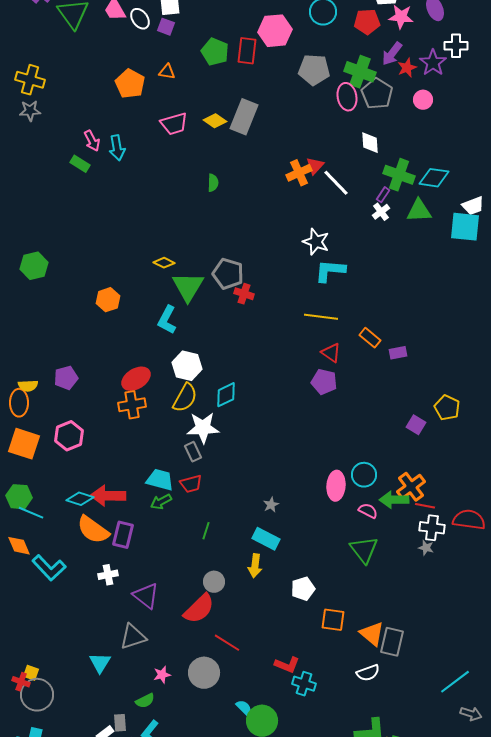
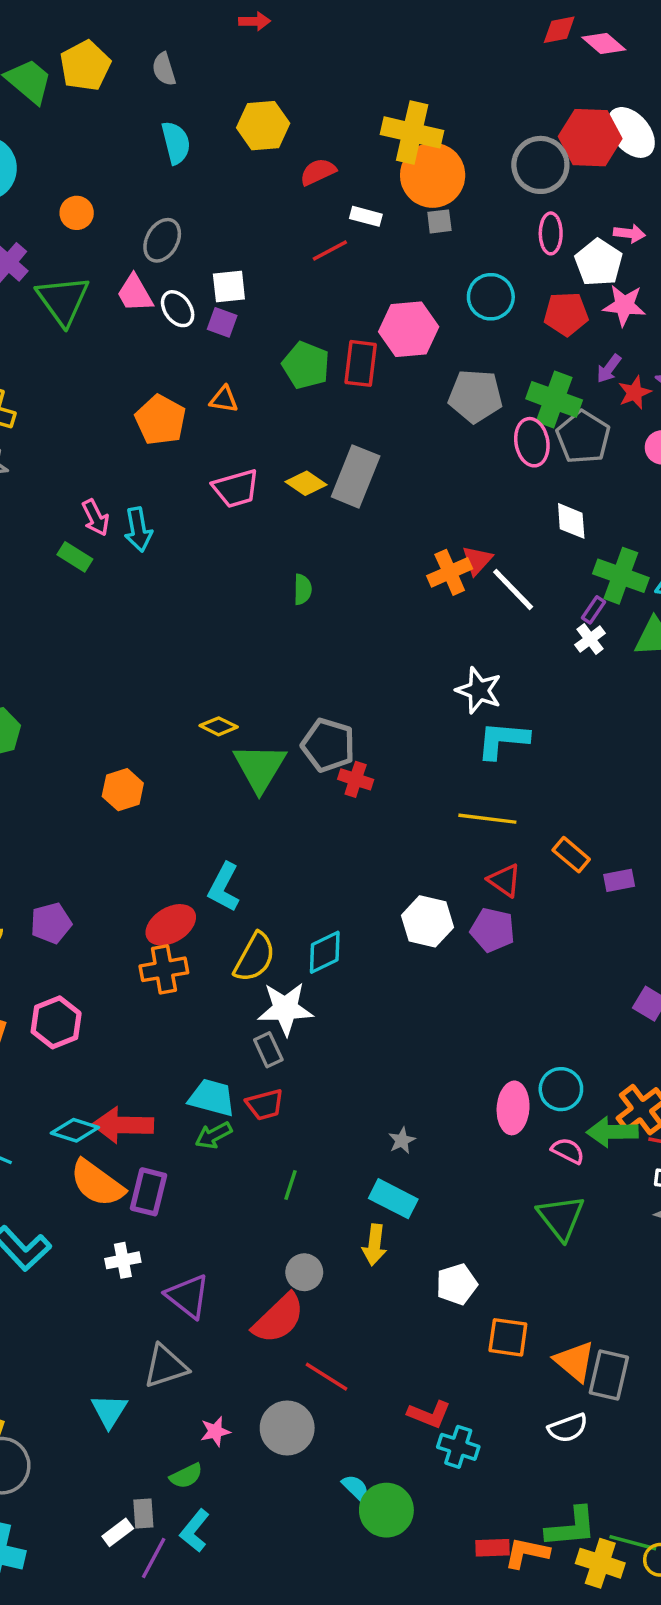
purple arrow: (392, 54) -> (609, 369), size x0.7
cyan L-shape: (167, 320) -> (224, 887), moved
white hexagon: (187, 366) -> (427, 921), moved

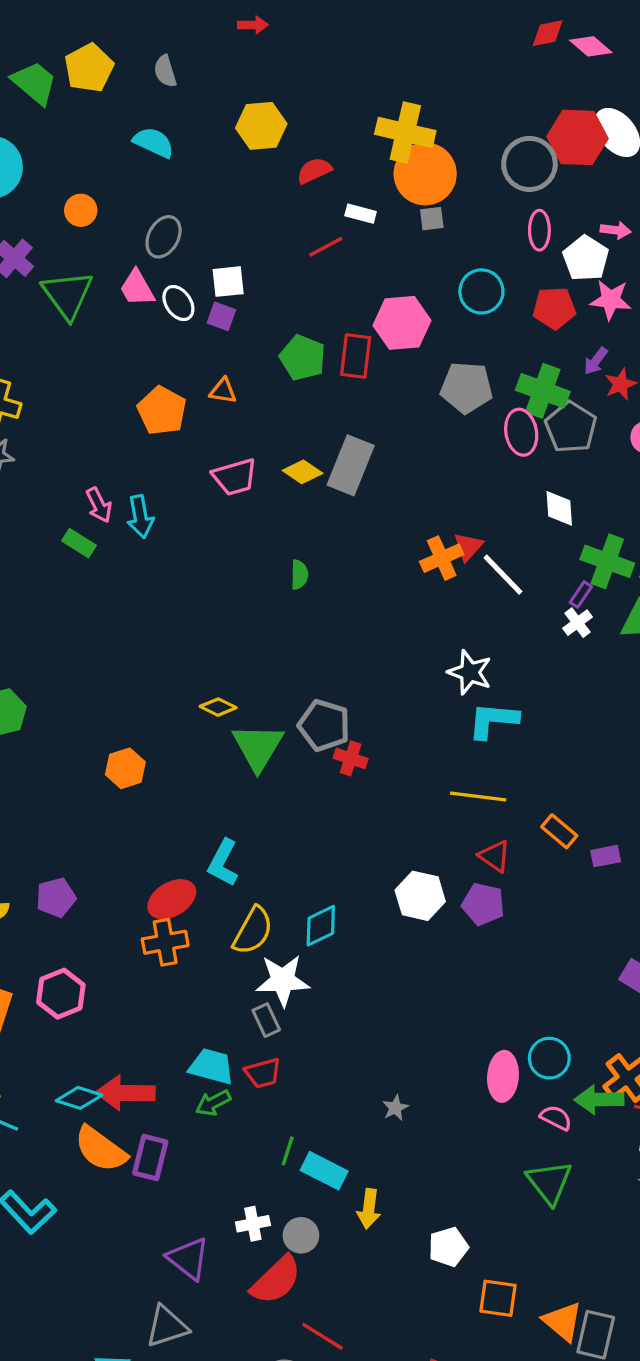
cyan semicircle: (176, 143) -> (154, 142), moved, turned -51
cyan rectangle: (393, 1199) -> (324, 1171), moved
white cross: (123, 1260) -> (253, 1224), moved

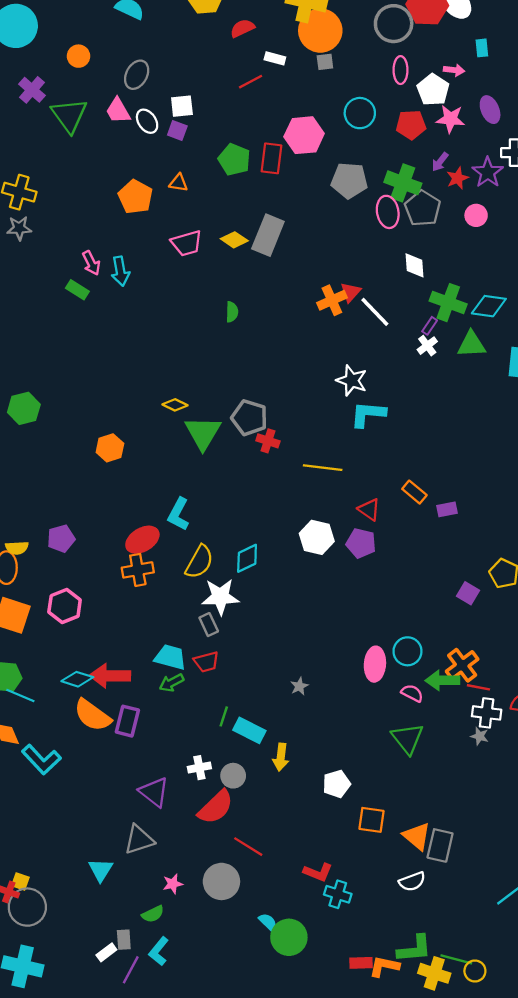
yellow line: (478, 796) -> (323, 468), moved

